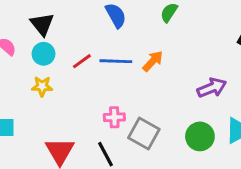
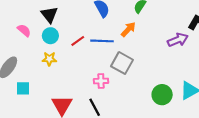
orange arrow: (153, 61) -> (128, 29), moved
purple arrow: (212, 88) -> (178, 40), moved
gray square: (144, 133) -> (122, 63), moved

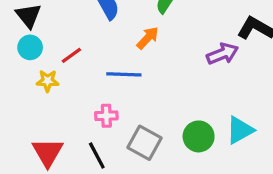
blue line: (102, 41) -> (124, 74), moved
yellow star: (49, 59) -> (48, 81), moved
gray square: (122, 63) -> (145, 143), moved

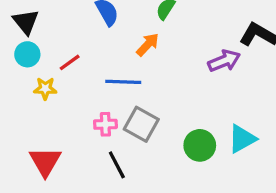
gray square: (145, 143) -> (141, 124), moved
black line: (97, 156) -> (117, 165), moved

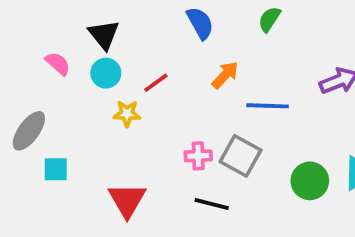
orange arrow: (148, 45) -> (225, 75), moved
blue line: (123, 82) -> (267, 106), moved
black line: (117, 165) -> (212, 204), turned -48

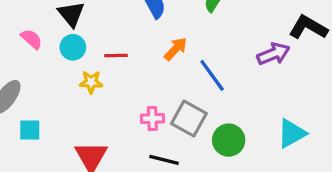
red line: (156, 83) -> (116, 56), turned 35
blue line: (267, 106) -> (212, 75), turned 52
green circle: (310, 181) -> (229, 140), moved

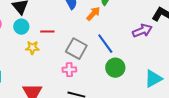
orange arrow: (176, 49) -> (93, 14), moved
gray square: (189, 119) -> (76, 49), moved
green circle: (229, 140) -> (115, 68), moved

